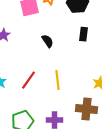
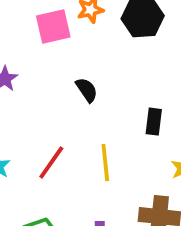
black rectangle: (84, 34) -> (154, 122), moved

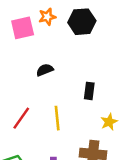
black semicircle: (87, 90) -> (45, 70), turned -77

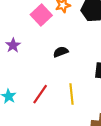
pink square: (23, 28) -> (41, 15), turned -30

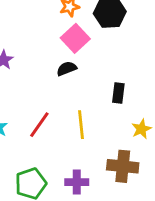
pink square: (41, 15) -> (75, 38), moved

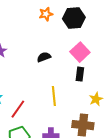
pink square: (75, 38) -> (80, 52), moved
red line: (39, 125) -> (18, 109), moved

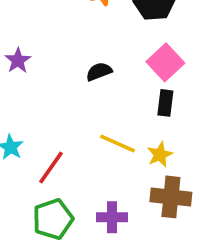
yellow line: (54, 96) -> (117, 143), turned -60
yellow star: (96, 99) -> (160, 155), moved

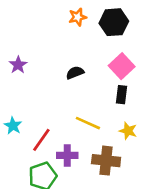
yellow star: (160, 155) -> (128, 131), moved, turned -30
brown cross: (171, 197) -> (106, 161), moved
purple cross: (112, 217) -> (67, 155), moved

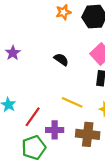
black semicircle: (75, 73) -> (61, 60), turned 56

